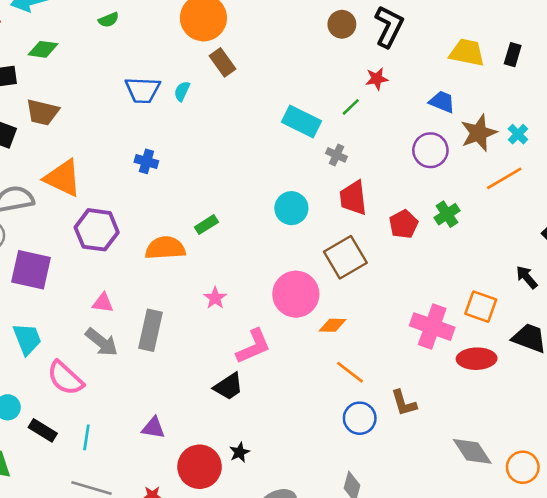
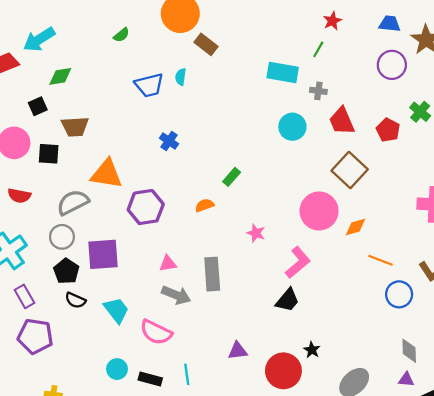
green semicircle: (109, 20) -> (121, 35), moved
blue cross: (146, 161) -> (169, 141), turned 36
cyan circle: (291, 208) -> (292, 127), moved
orange semicircle: (165, 248) -> (204, 205), size x0.6

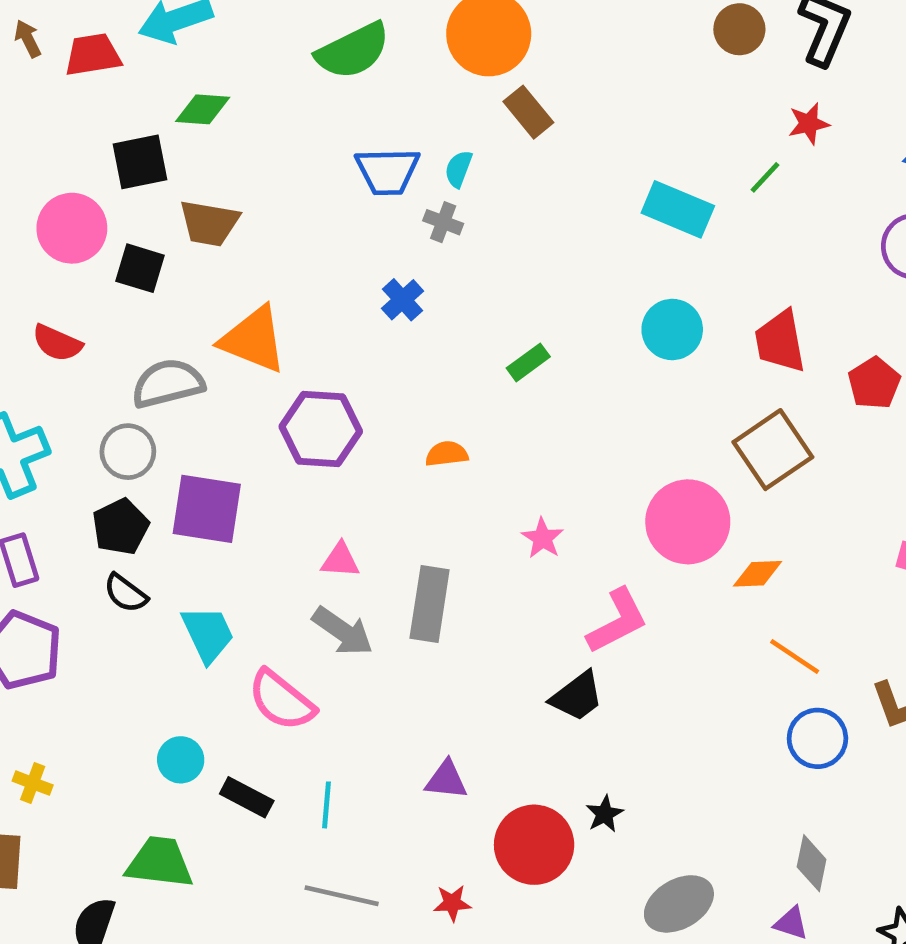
green semicircle: (121, 35) -> (353, 51), size x2.0
gray cross: (318, 91) -> (443, 222), moved
black square: (38, 106) -> (140, 162), size x1.4
green rectangle: (232, 177) -> (528, 362), moved

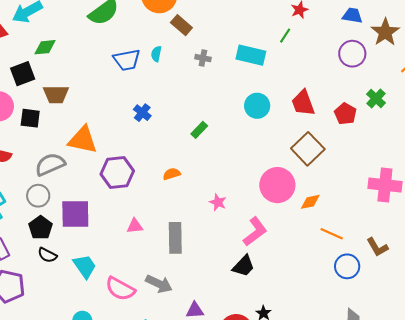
gray cross: (443, 222) -> (203, 58), moved
gray arrow: (343, 631) -> (159, 284), moved

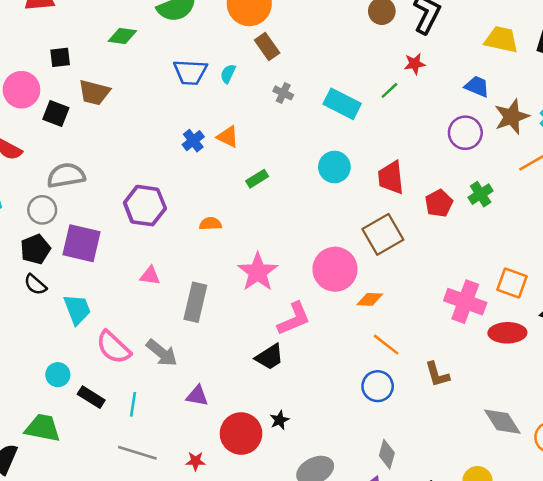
green diamond: (45, 47) -> (122, 36), moved
black square: (23, 74) -> (60, 57), size x0.7
orange triangle: (83, 140) -> (228, 137), moved, size x0.6
pink star: (218, 202) -> (258, 272), size x1.8
blue circle: (347, 266) -> (378, 386), moved

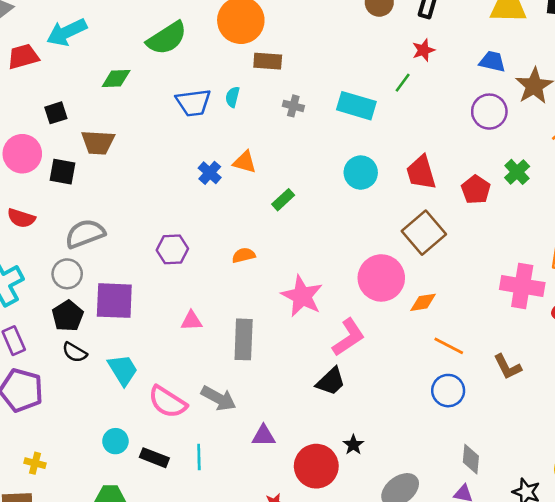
brown rectangle: (267, 47) -> (268, 61), turned -40
purple hexagon: (145, 206) -> (172, 249), size x0.7

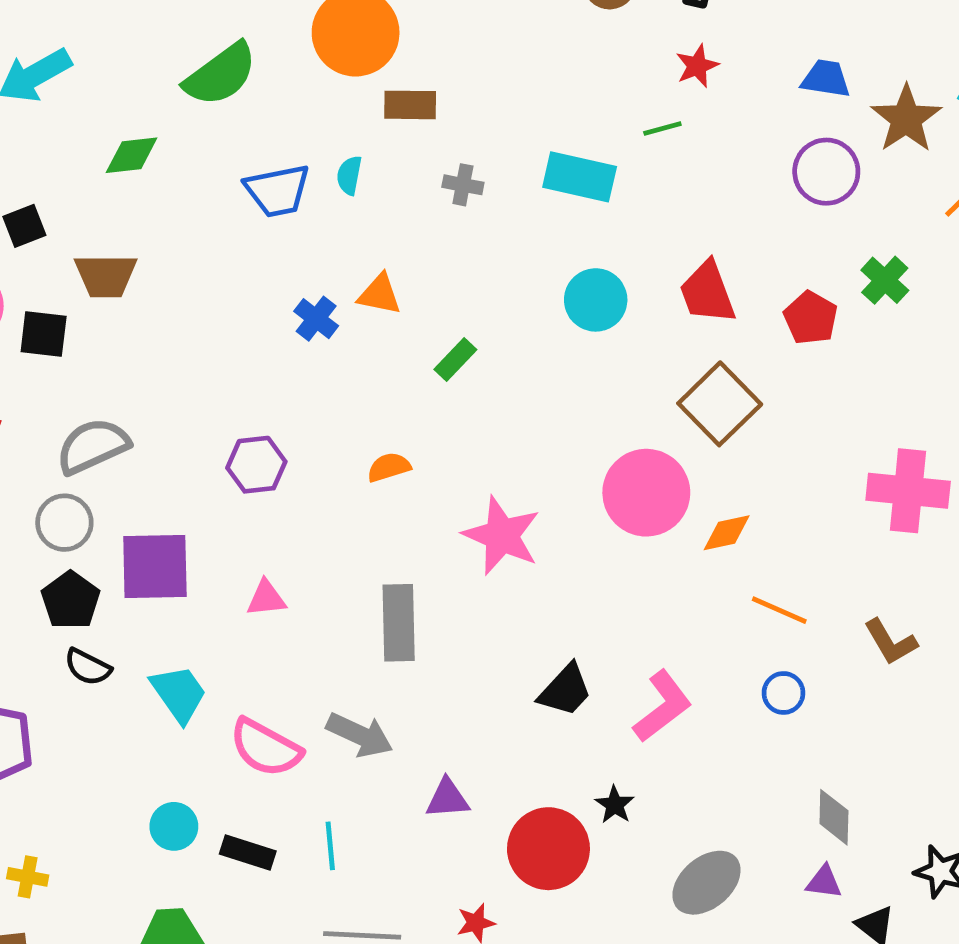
green line: (403, 83) -> (662, 129), turned 42
pink triangle: (191, 321) -> (266, 598), moved
pink L-shape: (349, 337) -> (663, 706), moved
blue circle: (448, 391) -> (783, 693), size x0.7

